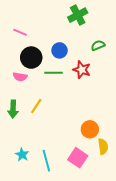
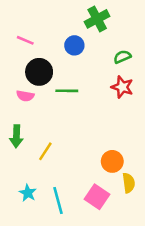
blue circle: (60, 50) -> (74, 45), moved
red star: (82, 70) -> (122, 87), moved
yellow line: (36, 106) -> (45, 151), moved

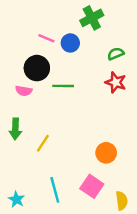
pink line: (25, 40) -> (46, 38), moved
yellow semicircle: (129, 183) -> (122, 201), moved
cyan star: (28, 193) -> (17, 199), moved

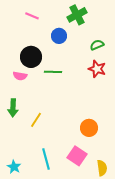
pink line: (46, 38) -> (32, 16), moved

